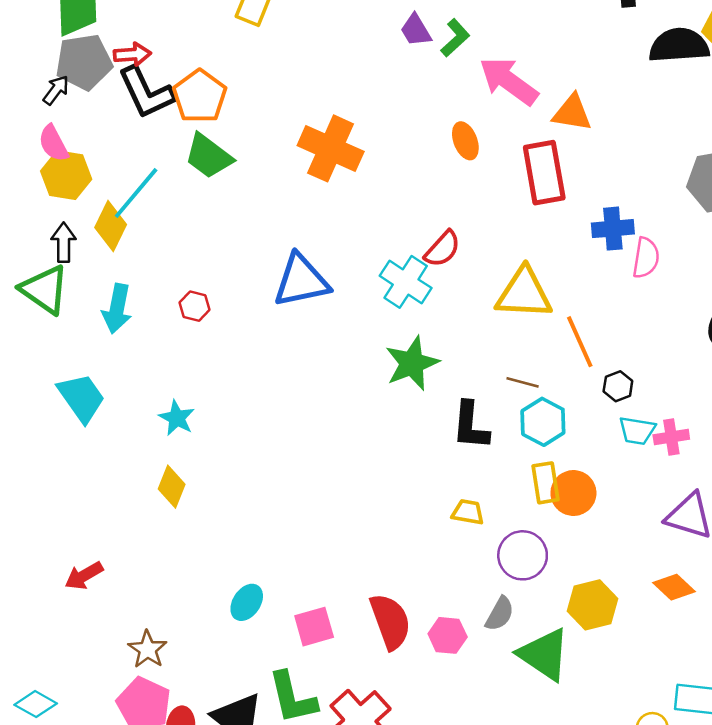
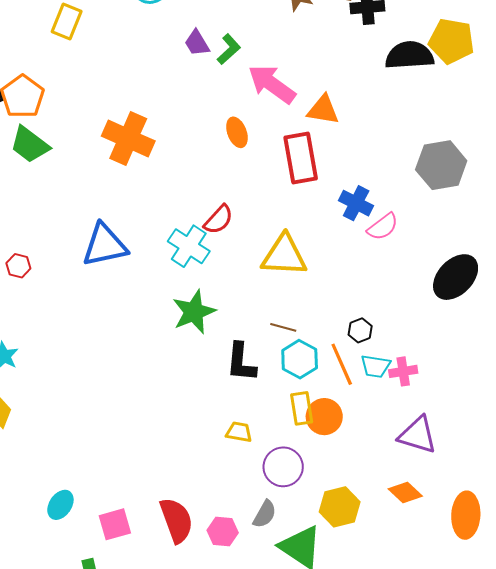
blue cross: (613, 229) -> (356, 203), turned 32
pink semicircle: (646, 258) -> (383, 227), turned 44
orange line: (580, 342) -> (342, 364), moved

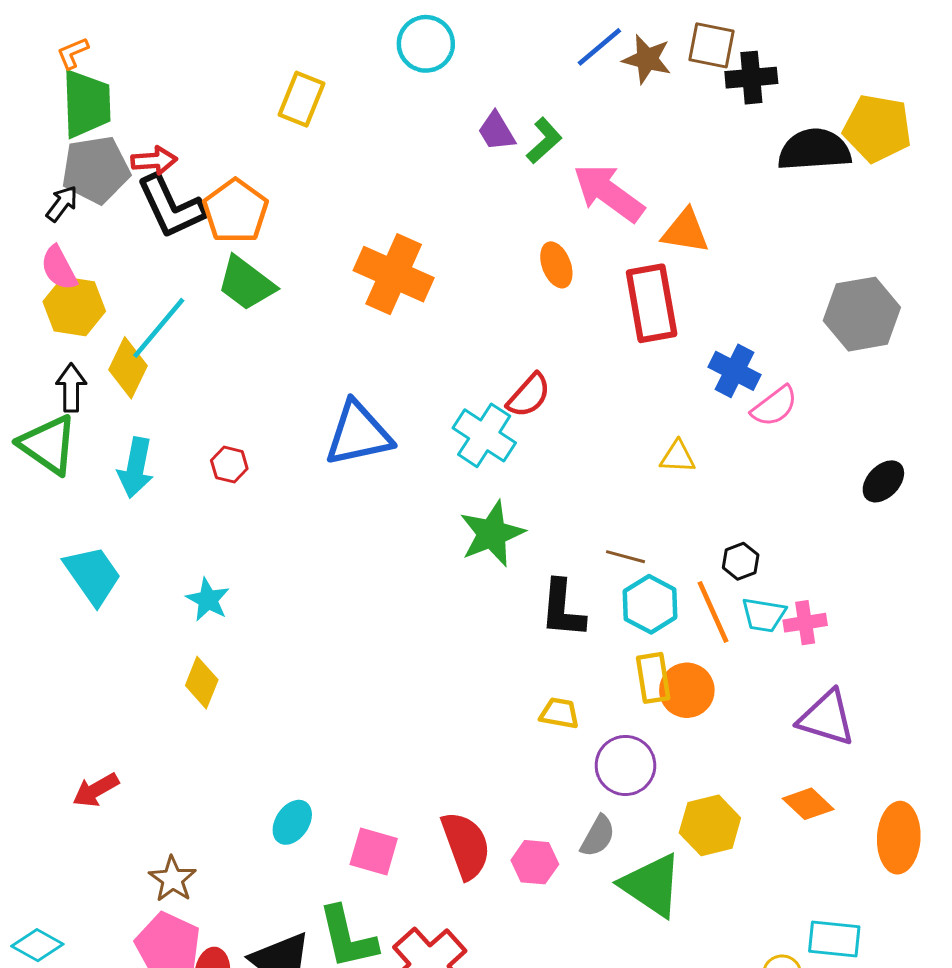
yellow triangle: (284, 255) -> (678, 457), moved, size x0.5
black ellipse: (456, 277) -> (883, 481), size x0.6
pink square: (115, 524) -> (374, 851), turned 32

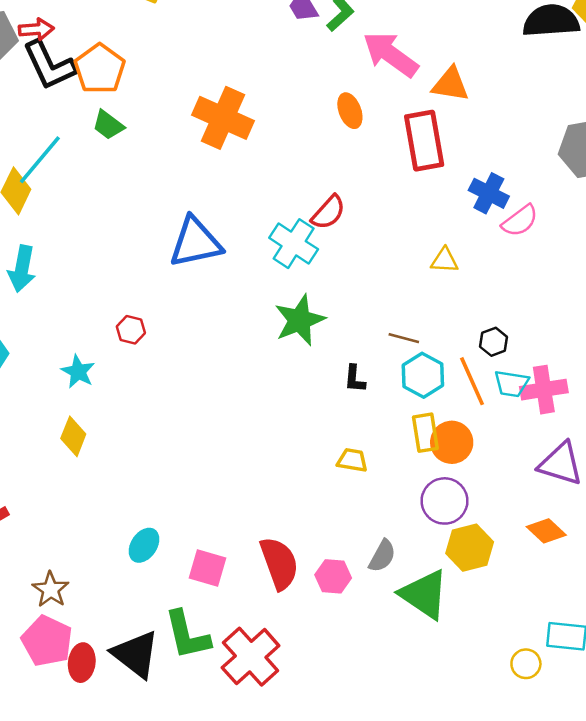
green trapezoid: (246, 283) -> (108, 125), size x0.7
red hexagon: (229, 465) -> (131, 330), moved
black L-shape: (563, 609) -> (355, 379), size x0.6
pink cross: (805, 623) -> (544, 390), size x1.4
purple circle: (625, 765) -> (444, 501), moved

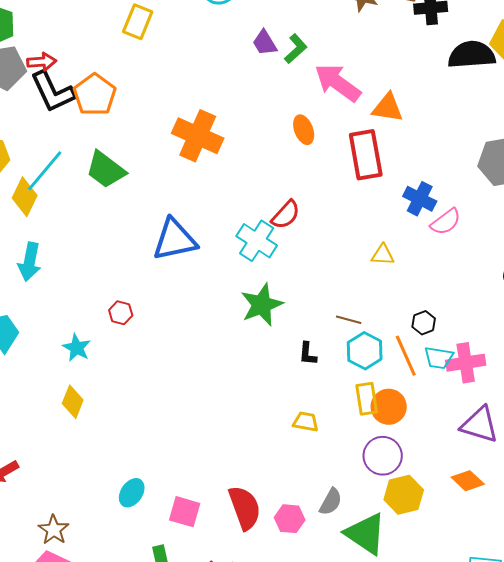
green trapezoid: (108, 125) -> (106, 170), moved, size x1.5

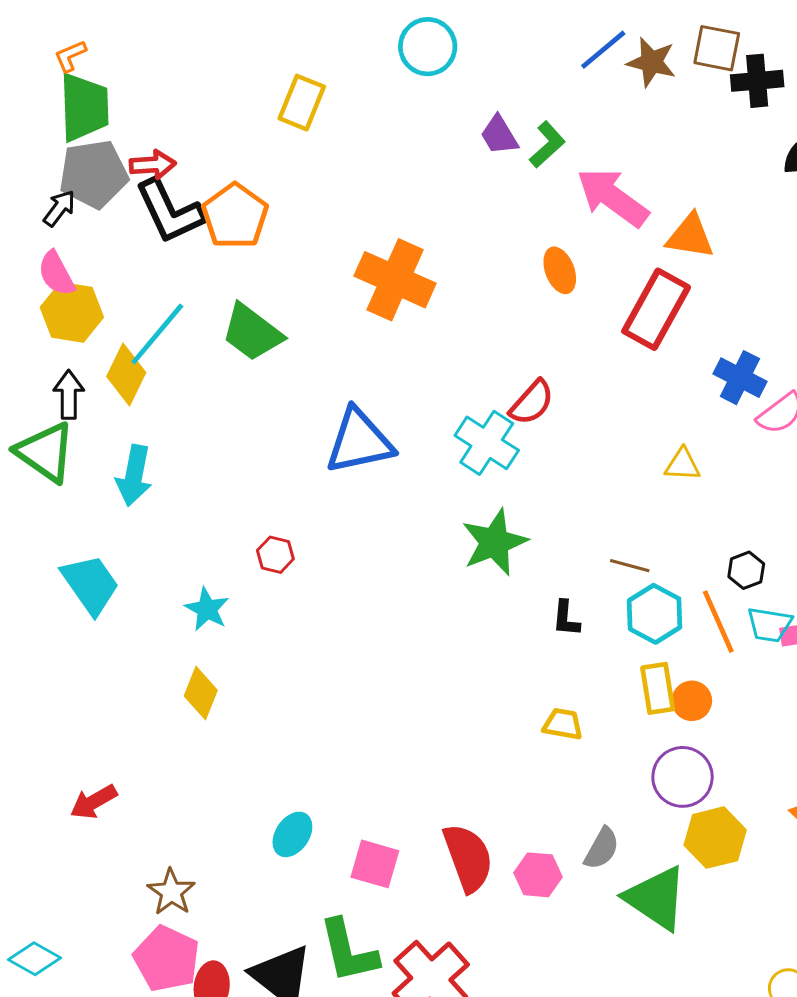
red rectangle: (366, 155) -> (656, 309), turned 39
orange circle: (389, 407) -> (692, 701), size x0.7

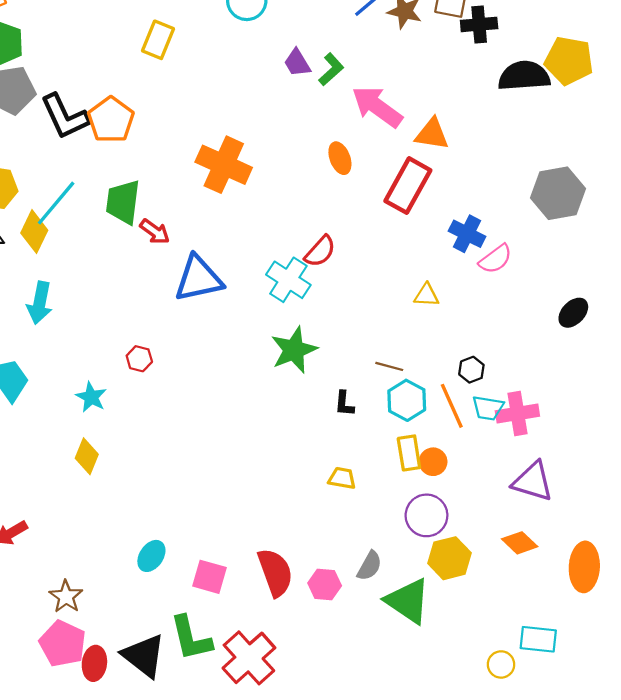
red arrow: (153, 165) -> (155, 232), moved, turned 40
green trapezoid: (252, 333) -> (123, 202), turned 60

